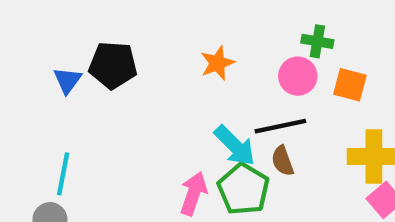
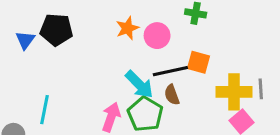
pink circle: (298, 76) -> (157, 36), moved
orange square: (350, 85) -> (199, 62), moved
cyan line: (63, 174) -> (44, 110), moved

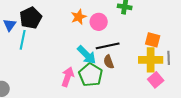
black pentagon: (56, 30) -> (31, 18), turned -30
orange square: (199, 62) -> (153, 40), moved
cyan line: (44, 110) -> (23, 40), moved

